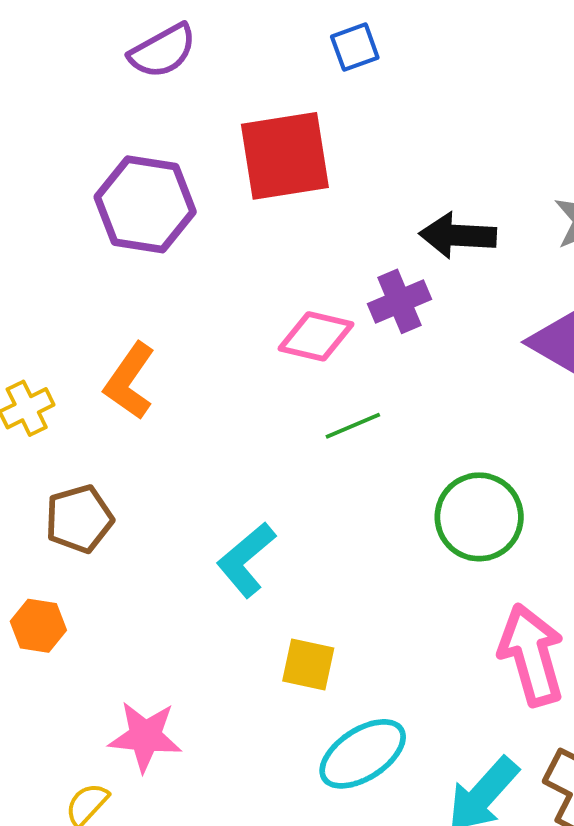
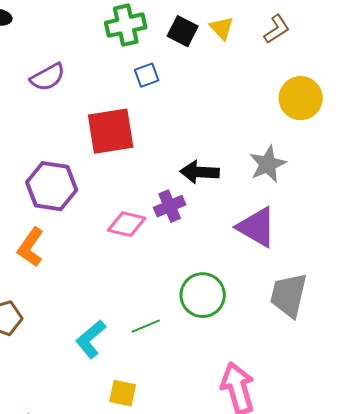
purple hexagon: (145, 204) -> (52, 186), moved
green line: (353, 426) -> (146, 326), moved
green circle: (479, 517) -> (203, 295), moved

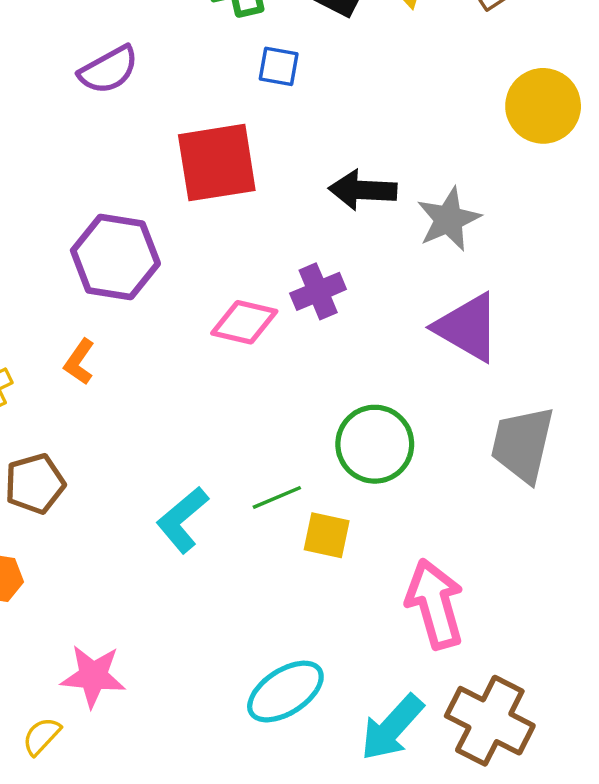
blue square: (147, 75) -> (279, 66), turned 30
gray star: (268, 164) -> (449, 219), moved
black arrow: (200, 172) -> (363, 190), moved
orange L-shape: (31, 247) -> (79, 362), size x0.7
yellow square: (123, 393) -> (327, 535), moved

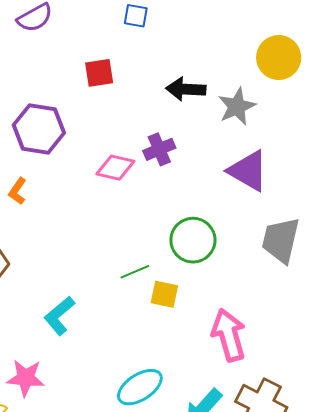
yellow circle: (543, 106) -> (279, 58), moved
red square: (217, 163) -> (99, 73), size x0.6
cyan L-shape: (182, 520) -> (59, 316), moved

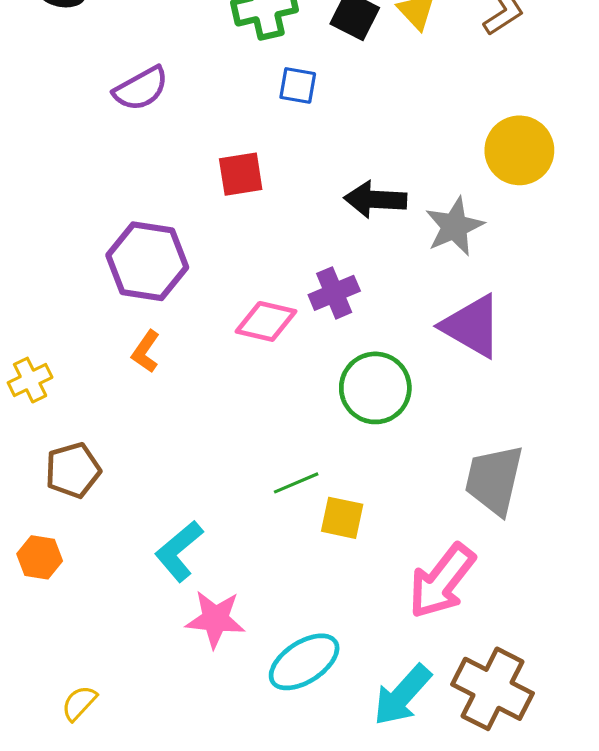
orange L-shape: (17, 191) -> (146, 352), moved
green circle: (193, 240) -> (375, 388), moved
gray trapezoid: (281, 240) -> (494, 480), moved
pink arrow: (229, 335) -> (442, 581), turned -126
pink star: (26, 378) -> (215, 619), moved

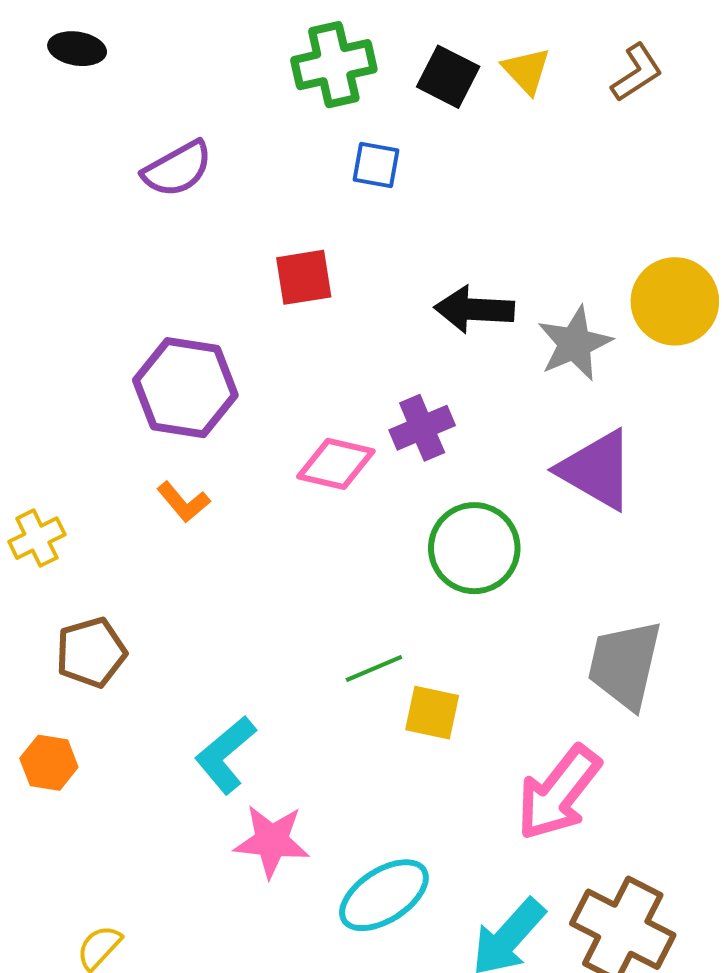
yellow circle: (519, 150) -> (675, 301), moved
orange L-shape: (146, 352) -> (183, 502), turned -75

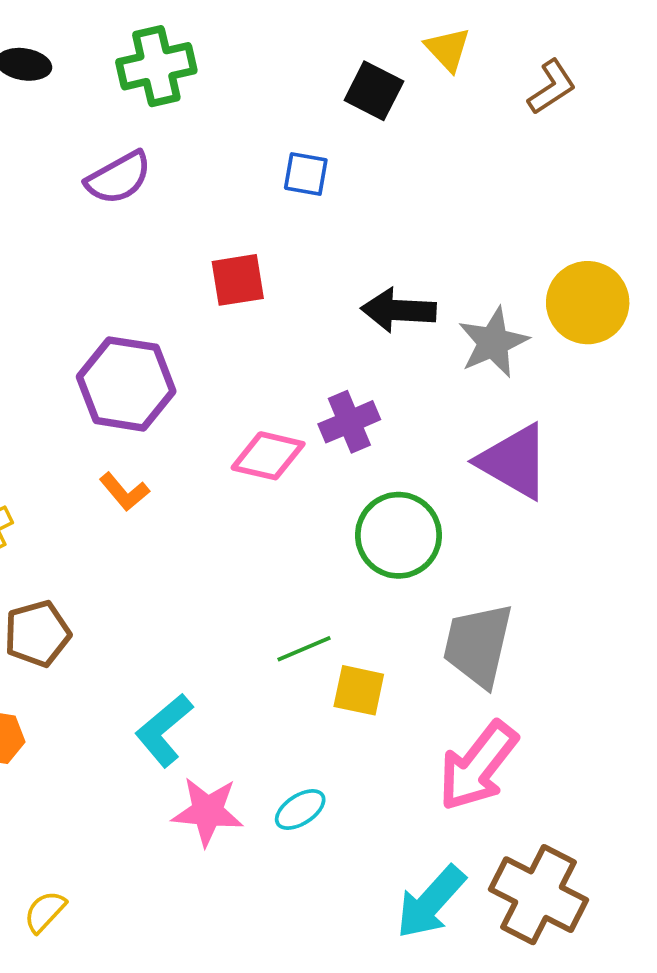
green cross: (334, 65) -> (156, 66), moved
yellow triangle: (526, 71) -> (448, 49), moved
gray trapezoid: (625, 664) -> (478, 645), moved
cyan ellipse: (384, 895) -> (300, 810), moved, size x0.6

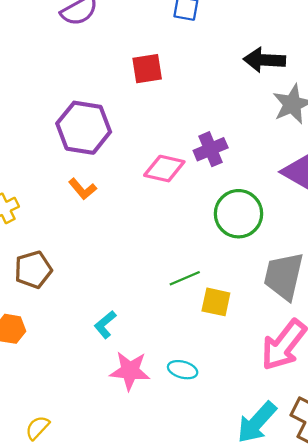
black arrow: (399, 310) -> (264, 60), moved
cyan L-shape: (164, 730) -> (105, 324), size x0.7
cyan ellipse: (300, 810) -> (183, 370), turned 48

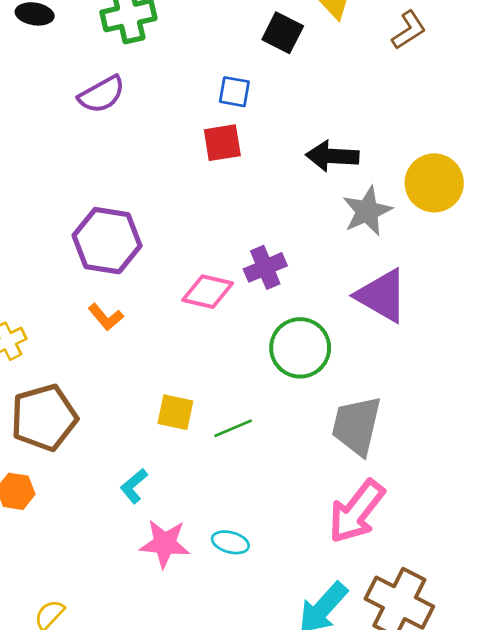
red square: (147, 69) -> (222, 143), moved
brown pentagon: (33, 270) -> (44, 418), size x1.4
yellow square: (216, 302) -> (175, 412), moved

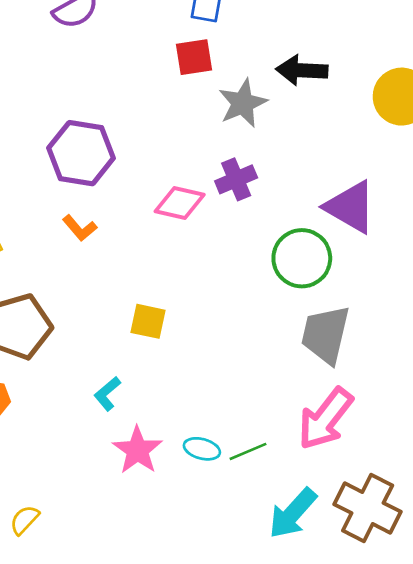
gray star: (367, 211) -> (243, 103), moved
green circle: (300, 348) -> (302, 258), moved
green line: (233, 428) -> (248, 451), moved
pink star: (165, 544) -> (138, 450), turned 30

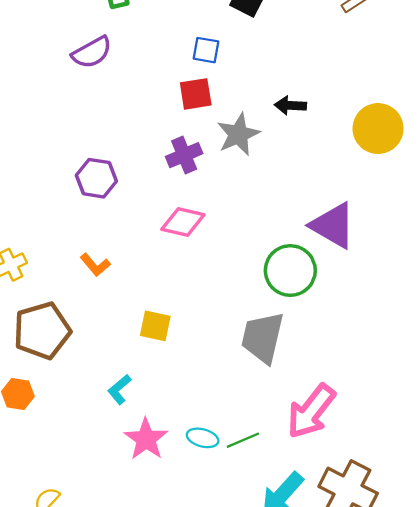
black arrow: (302, 70) -> (290, 105), size x0.7
purple hexagon: (81, 153) -> (96, 178), size x0.7
purple cross: (236, 179) -> (184, 155), moved
orange L-shape: (80, 228) -> (95, 265), moved
gray trapezoid: (325, 334) -> (263, 337), moved

